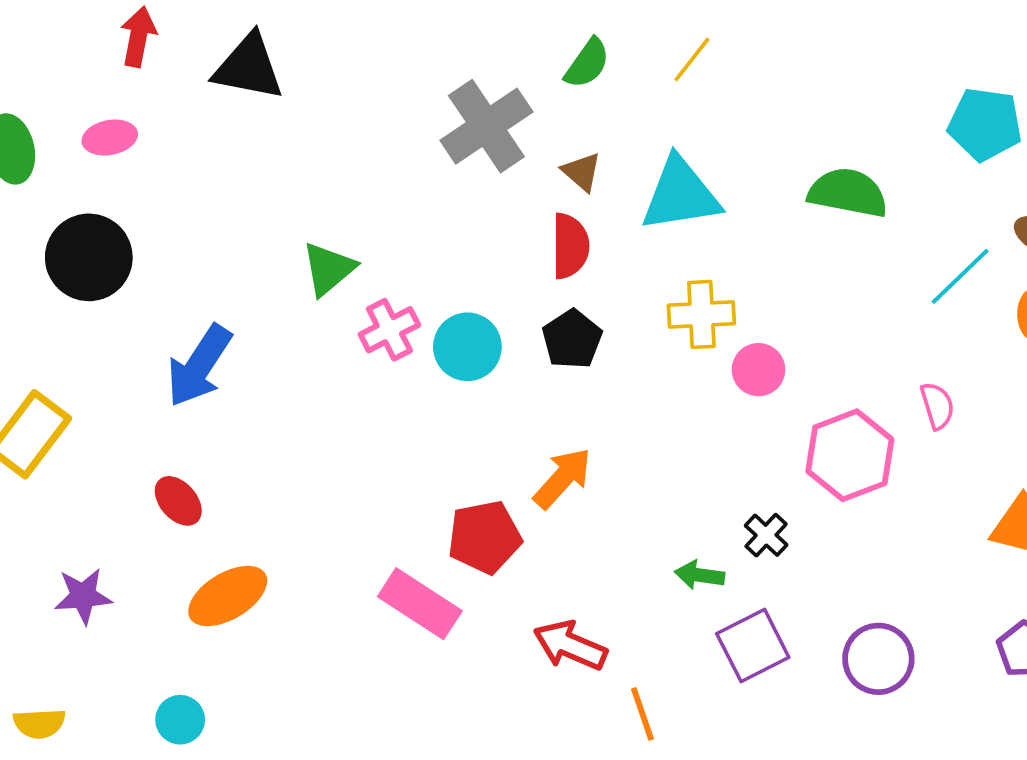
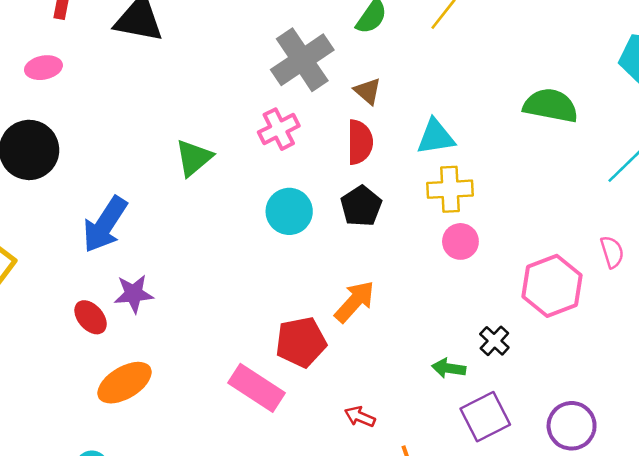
cyan triangle: (680, 195) -> (436, 137), moved, size x0.7
pink cross: (389, 330) -> (279, 129), moved
pink circle: (758, 370) -> (460, 241), moved
purple star: (83, 596) -> (134, 294), moved
red arrow: (570, 645) -> (360, 417), size x0.6

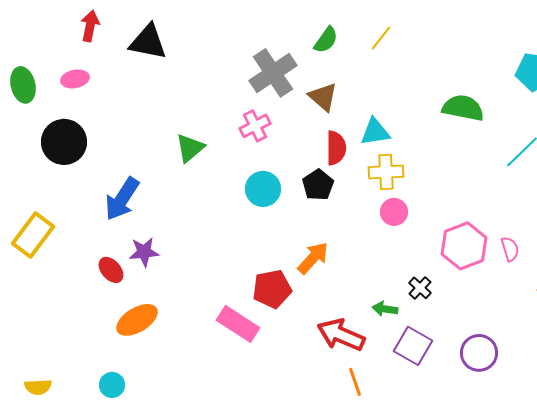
brown triangle: (368, 91) -> (323, 97), size x1.4
red semicircle: (360, 142) -> (336, 148), moved
pink semicircle: (612, 252) -> (510, 249), moved
red arrow: (360, 417) -> (341, 335), moved, size x2.0
purple square: (485, 417) -> (413, 346), turned -33

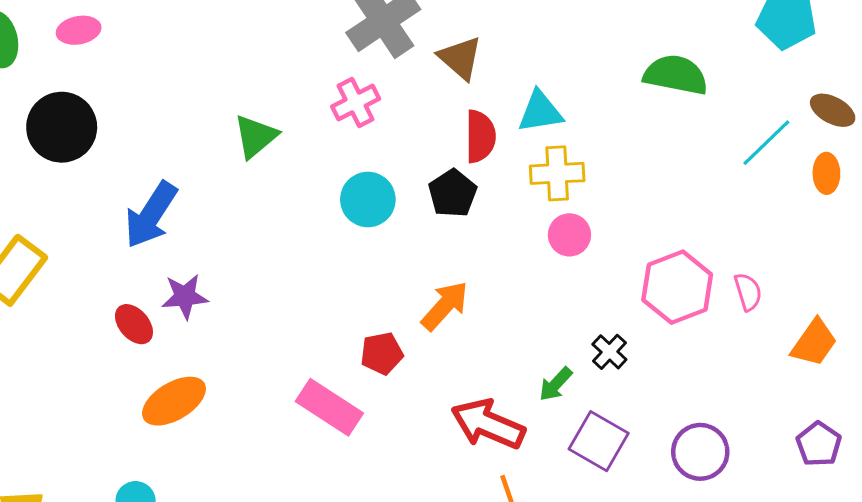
red pentagon: (272, 289) -> (382, 353), size x0.7
green arrow: (385, 309) -> (556, 384), turned -55

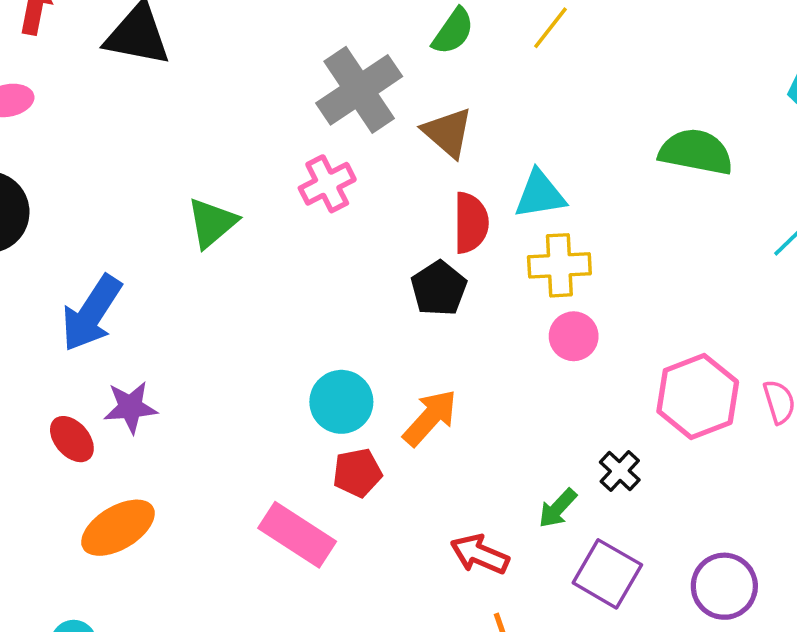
cyan circle: (368, 199) -> (341, 402), moved
red arrow: (488, 424) -> (480, 554), size x0.7

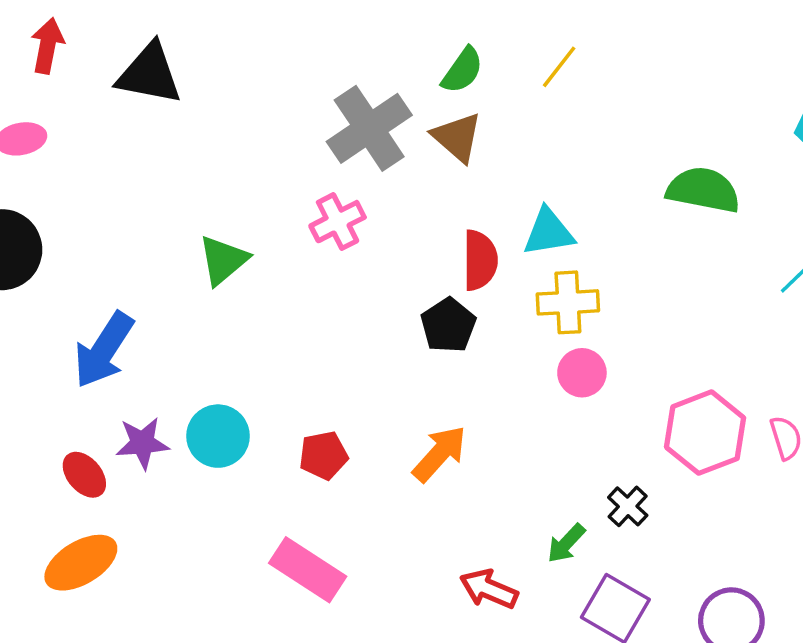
brown triangle: (448, 132) -> (457, 137), moved
cyan circle: (341, 402) -> (218, 436), moved
red pentagon: (357, 473) -> (324, 455), moved
orange ellipse: (118, 528) -> (81, 563), moved

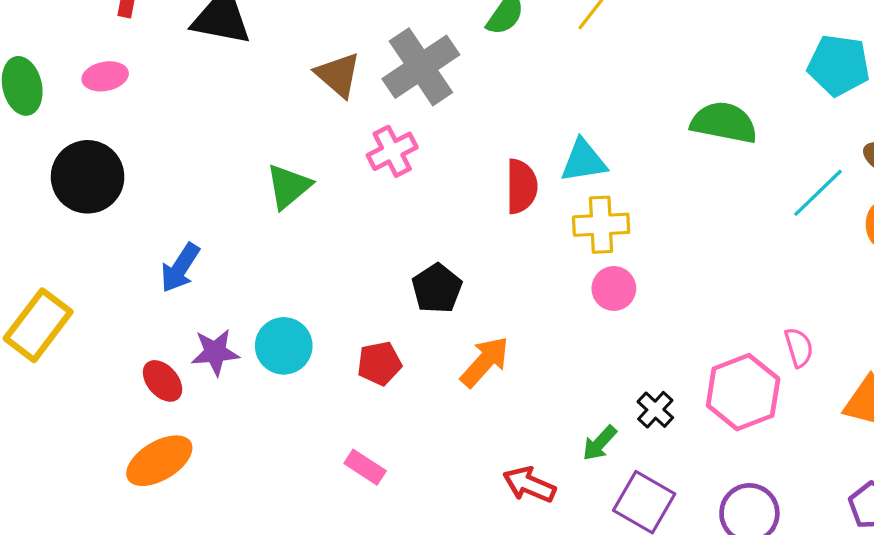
brown triangle: (457, 137) -> (338, 75), moved
black pentagon: (448, 325) -> (437, 288), moved
blue arrow: (104, 350) -> (180, 268), size x0.7
pink hexagon: (705, 433) -> (743, 392), moved
pink rectangle: (308, 570) -> (365, 467), size x0.6

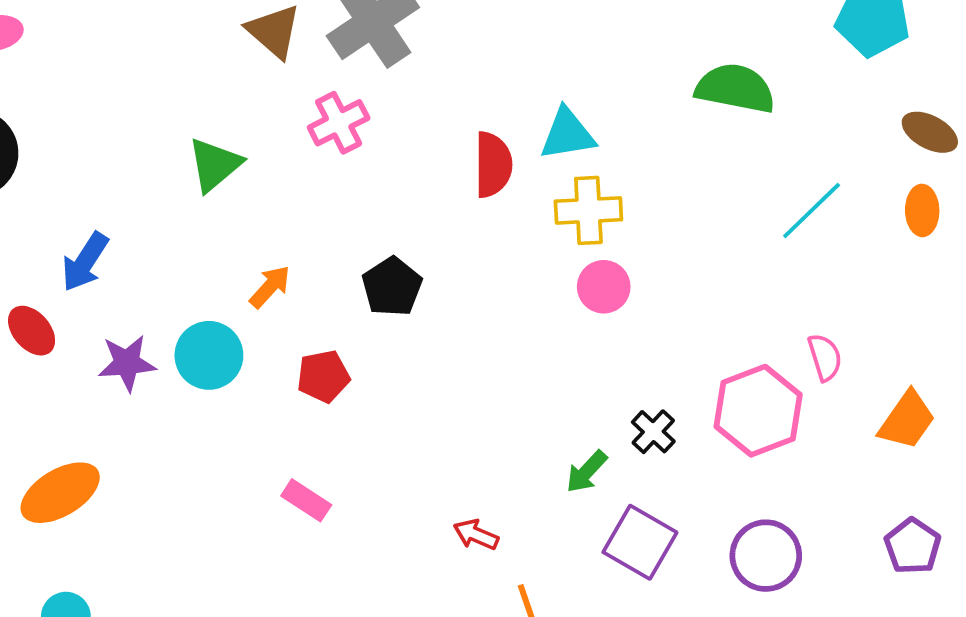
cyan line: (818, 193) -> (812, 210), moved
orange arrow: (485, 362) -> (270, 287), moved, size x0.7
red ellipse: (163, 381) -> (32, 331), moved
red arrow: (529, 485) -> (476, 535), moved, size x0.7

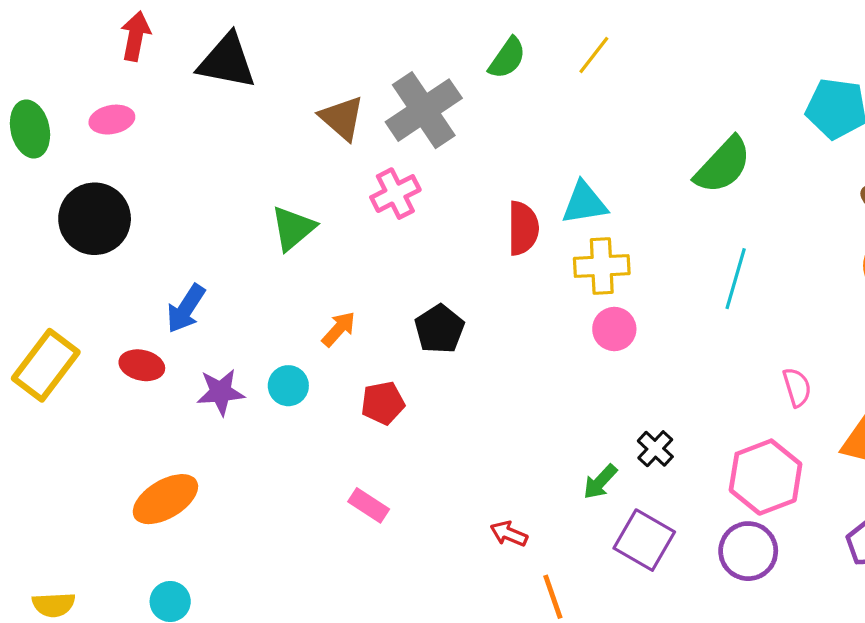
green semicircle: (735, 88) -> (723, 165), turned 122
cyan line: (812, 210) -> (736, 279), moved, turned -30
red ellipse: (32, 331) -> (142, 365), turned -36
cyan circle: (209, 355) -> (288, 386), size x0.7
pink hexagon: (758, 411) -> (766, 477), moved

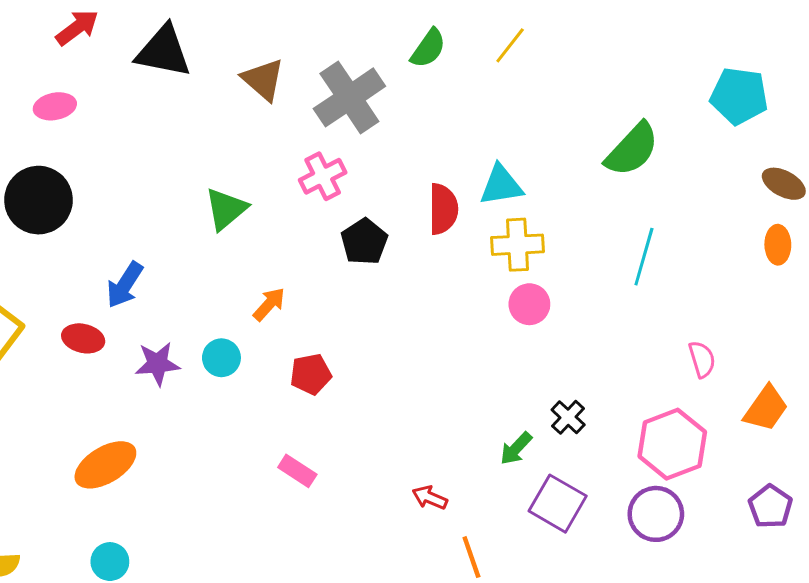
red arrow: (136, 36) -> (77, 28), turned 42
brown triangle: (342, 118) -> (263, 80), moved
black pentagon: (439, 329) -> (364, 242), moved

